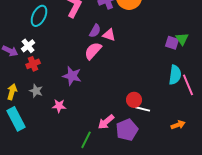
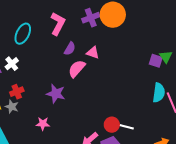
purple semicircle: (95, 31) -> (70, 49), moved
red cross: (33, 64) -> (17, 92), moved
gray star: (36, 91) -> (12, 107), moved
red circle: (134, 100) -> (112, 125), moved

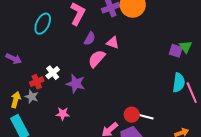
white cross: (12, 64) -> (53, 73), moved

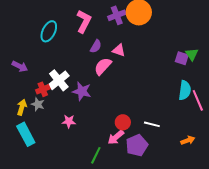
white cross: (53, 73) -> (59, 80), size x1.5
red circle: (132, 115) -> (123, 122), moved

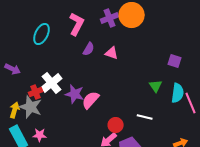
green triangle: (192, 54) -> (156, 86), moved
pink semicircle: (103, 66) -> (91, 100), moved
gray star: (38, 104) -> (31, 107), size x1.6
pink star: (69, 121) -> (40, 135), moved
white line: (152, 124) -> (145, 117), moved

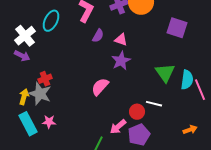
purple square: (175, 61) -> (177, 28), moved, size x1.5
white cross: (52, 83) -> (25, 36), moved
green triangle: (156, 86) -> (165, 73), size x1.5
purple star: (75, 94) -> (121, 61), moved, turned 30
red circle: (116, 125) -> (137, 112), moved

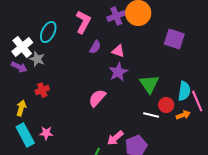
green triangle: (165, 73) -> (149, 84), moved
gray star: (40, 94) -> (37, 59), moved, size x0.7
red circle: (137, 112) -> (166, 105), moved
orange arrow: (190, 130) -> (183, 115), moved

